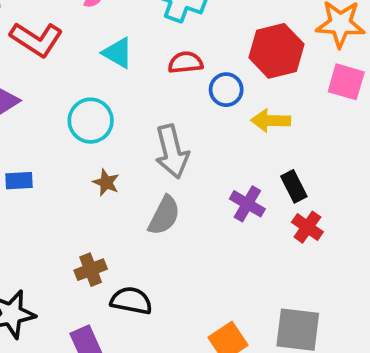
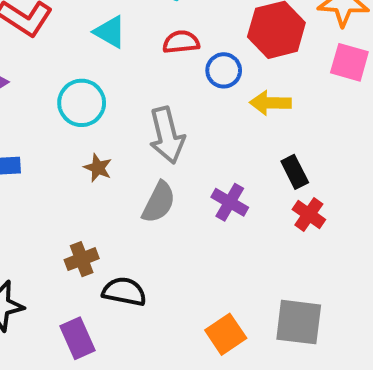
purple cross: (247, 204) -> (230, 202), moved

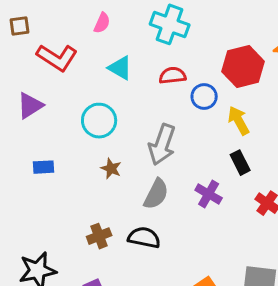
yellow arrow: (270, 103) -> (239, 121), turned 60
gray arrow: (167, 135) -> (162, 145), turned 33
black rectangle: (295, 172) -> (240, 163), moved
black semicircle: (124, 292) -> (144, 238), moved

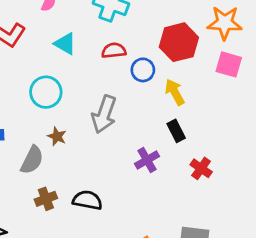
gray semicircle: (156, 194) -> (32, 160), moved
purple cross: (209, 194) -> (147, 160), turned 30

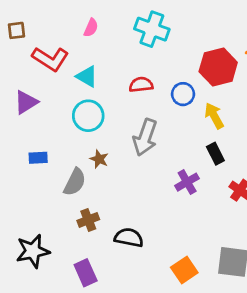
cyan triangle: (65, 44) -> (87, 76), moved
red semicircle: (114, 51) -> (141, 85), moved
black semicircle: (87, 200) -> (129, 238), moved

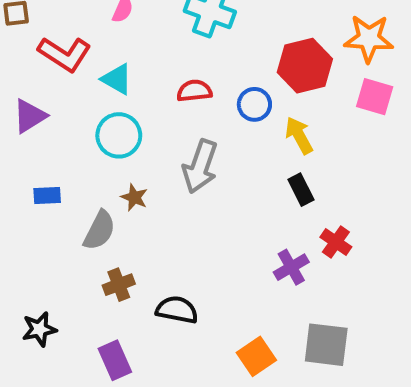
purple cross: (187, 182) -> (291, 267), moved
black star: (33, 251) -> (39, 329), size x0.7

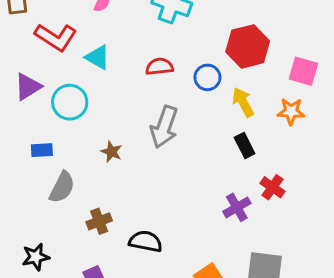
orange star: (369, 38) -> (291, 111), moved, size x0.7
cyan circle: (119, 135) -> (70, 102), moved
gray semicircle: (99, 230) -> (62, 187), moved

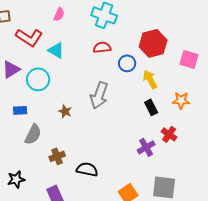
red semicircle: (159, 67) -> (102, 47), moved
orange star: (291, 111) -> (181, 100), moved

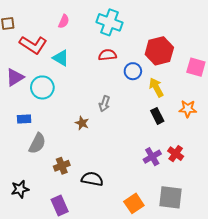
gray arrow: (99, 95) -> (104, 104), size x0.6
brown star: (65, 111) -> (82, 123), moved
red cross: (169, 134) -> (176, 154), moved

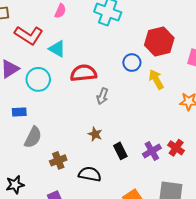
red semicircle: (107, 55) -> (83, 73), moved, size x1.4
black rectangle: (157, 116) -> (120, 151), moved
brown star: (82, 123) -> (95, 134), moved

